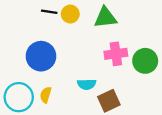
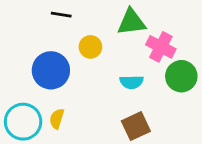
yellow circle: (70, 14) -> (90, 47), moved
pink cross: (116, 54) -> (161, 47), moved, turned 35
cyan semicircle: (87, 84) -> (131, 82), moved

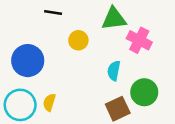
blue circle: (51, 70) -> (28, 61), moved
green circle: (181, 76) -> (144, 92), moved
cyan semicircle: (131, 82) -> (114, 71), turned 102

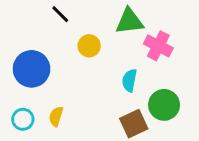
black line: (53, 12) -> (60, 14), turned 36
cyan circle: (20, 105) -> (23, 119), size x0.6

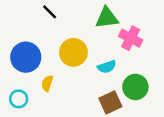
yellow circle: (89, 46) -> (73, 52), moved, size x1.5
cyan semicircle: (129, 80) -> (107, 67), turned -120
yellow semicircle: (56, 116) -> (47, 83), moved

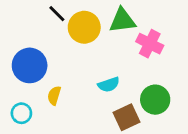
yellow circle: (73, 52) -> (84, 27), moved
cyan semicircle: (107, 67) -> (109, 85), moved

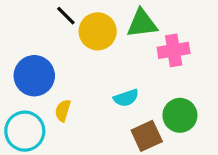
pink cross: (150, 44) -> (174, 50), turned -36
cyan circle: (21, 113) -> (25, 131), size x1.6

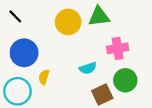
black line: (66, 16) -> (15, 16), moved
pink cross: (174, 50) -> (118, 48), moved

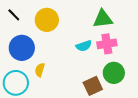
green triangle: (99, 16) -> (103, 19), moved
yellow circle: (68, 22) -> (47, 20), moved
cyan semicircle: (88, 68) -> (84, 46), moved

